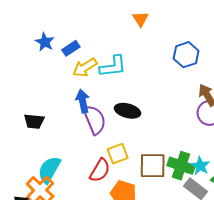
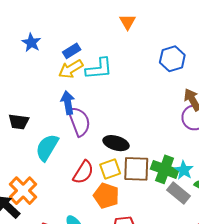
blue rectangle: (71, 48) -> (72, 51), moved
black ellipse: (128, 111) -> (116, 143), moved
yellow square: (118, 154) -> (110, 169), moved
cyan semicircle: (49, 170) -> (47, 147), moved

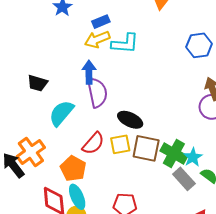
orange pentagon: (106, 196) -> (73, 169), moved

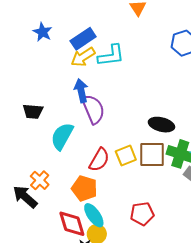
blue rectangle: (101, 22) -> (83, 39), size x1.4
black ellipse: (130, 120) -> (161, 125), moved
orange cross: (31, 152) -> (40, 180), size x0.7

